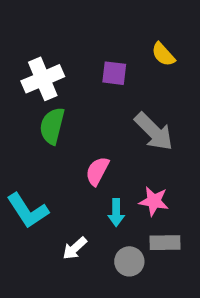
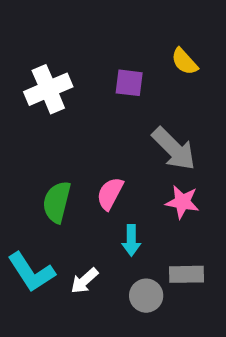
green semicircle: (52, 126) -> (57, 202), moved
pink star: (154, 201) -> (182, 202), moved
cyan L-shape: (28, 211) -> (31, 272), moved

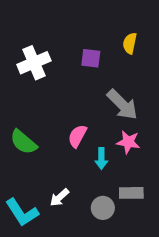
yellow semicircle: (184, 62) -> (130, 43), turned 54
green semicircle: (57, 202) -> (23, 142), moved, turned -64
cyan arrow: (131, 240) -> (101, 159), moved
cyan L-shape: (31, 272) -> (22, 212), moved

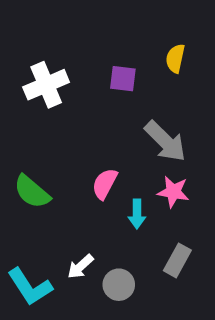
gray rectangle: (131, 193) -> (177, 260), turned -60
gray circle: (103, 208) -> (119, 285), moved

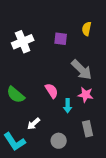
pink semicircle: (105, 184) -> (52, 91), turned 119
gray rectangle: (177, 260) -> (88, 129), turned -42
white arrow: (80, 266) -> (34, 124), moved

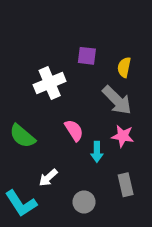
yellow semicircle: (87, 29) -> (124, 67), moved
white cross: (23, 42) -> (50, 83), moved

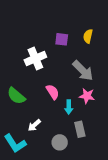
yellow semicircle: (124, 67) -> (88, 36), moved
gray rectangle: (126, 185) -> (80, 129), moved

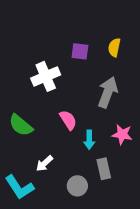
gray arrow: (83, 71) -> (108, 92), turned -115
pink star: (87, 96) -> (122, 134), moved

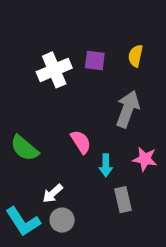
white cross: (46, 76) -> (54, 70), moved
gray circle: (77, 186) -> (62, 220), moved

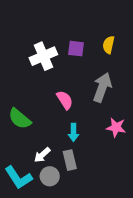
pink semicircle: (81, 142) -> (65, 100), moved
cyan arrow: (106, 165) -> (73, 132), moved
gray rectangle: (123, 200) -> (70, 160), moved

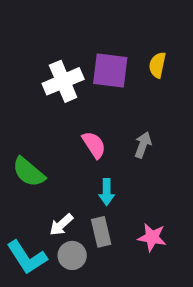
purple square: (76, 49) -> (110, 70), size x1.5
gray arrow: (102, 87) -> (143, 145), moved, size x0.6
pink star: (116, 127) -> (152, 237), moved

